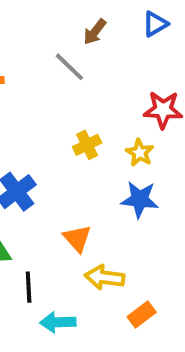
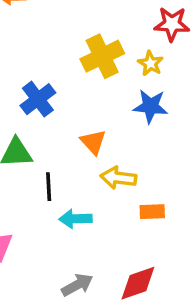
yellow cross: (87, 145) -> (102, 56), size x1.6
orange rectangle: (142, 314) -> (152, 212), turned 35

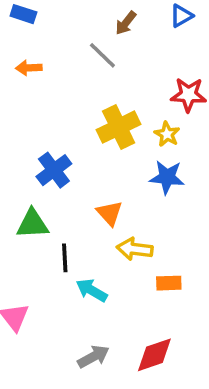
cyan arrow: (75, 219) -> (92, 290), turned 32

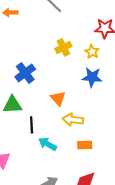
yellow cross: (119, 127) -> (63, 47), size x0.7
orange rectangle: (169, 283) -> (85, 145), moved

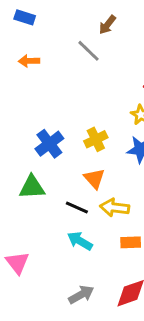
yellow cross: (63, 47) -> (96, 139), moved
black line: (32, 125) -> (77, 208), moved, turned -63

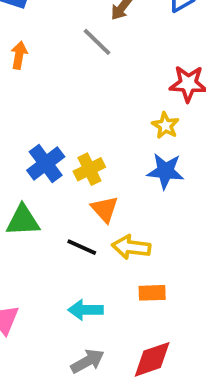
orange arrow: (29, 61) -> (19, 55), turned 102
yellow cross: (96, 139) -> (89, 169), moved
cyan arrow: (80, 241) -> (86, 310), moved, turned -30

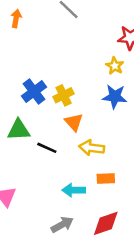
black line: (82, 247) -> (47, 148), moved
cyan arrow: (86, 310) -> (74, 190), moved

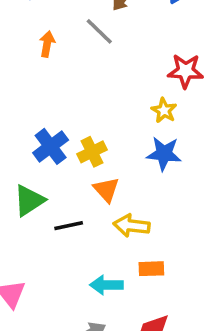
orange arrow: (16, 18) -> (47, 44), moved
green triangle: (19, 130) -> (29, 200), turned -30
black line: (47, 148) -> (69, 226), turned -36

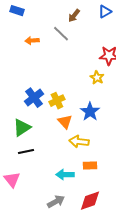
orange arrow: (47, 44) -> (32, 41), turned -104
blue star: (164, 154) -> (90, 112), moved, turned 30
black line: (69, 226) -> (26, 152), moved

